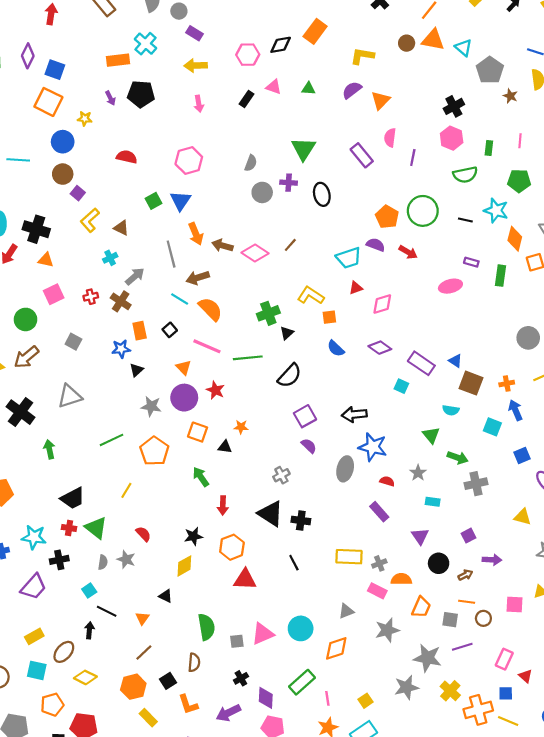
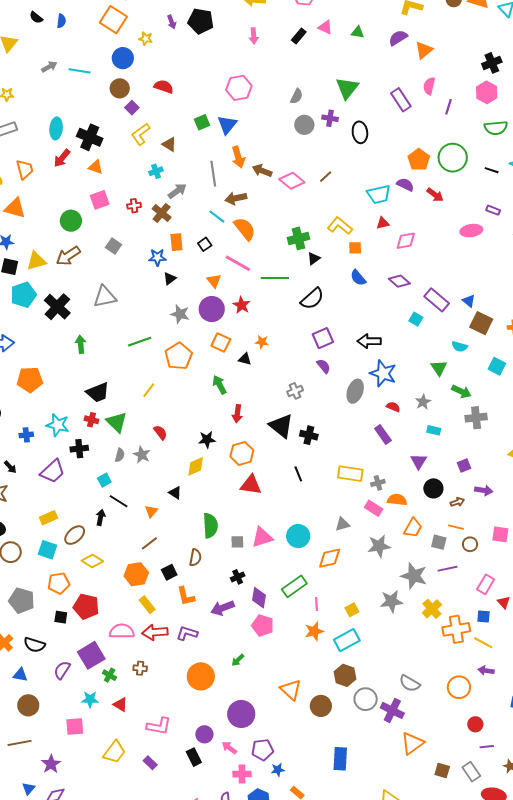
red semicircle: (127, 157) -> (164, 87), moved

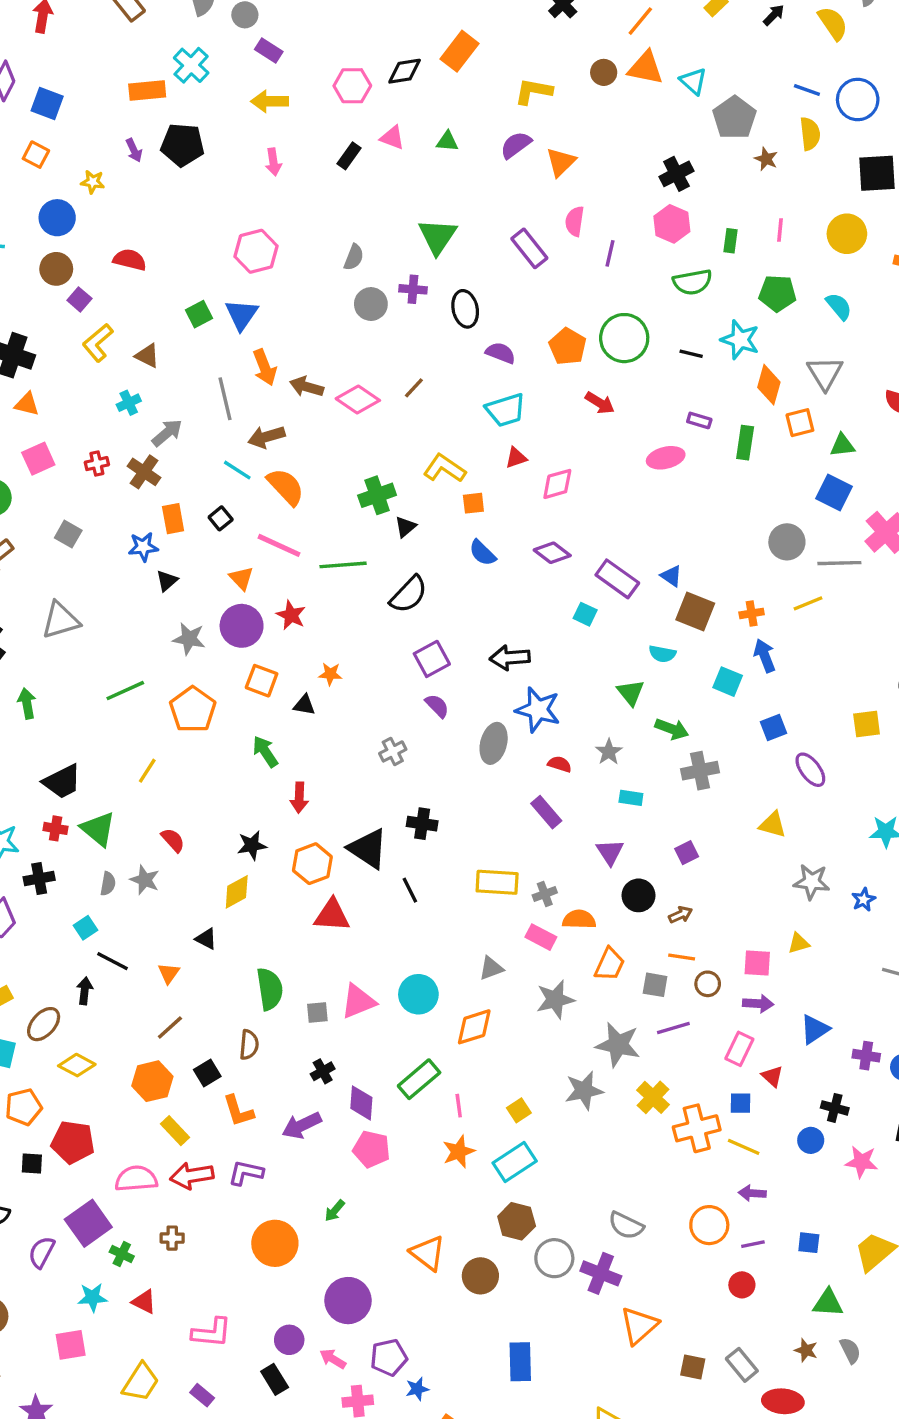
orange square: (113, 20) -> (36, 155), size x0.6
purple semicircle: (405, 185) -> (501, 353), moved
black triangle: (281, 426) -> (368, 849), moved
purple arrow: (484, 490) -> (758, 1004), moved
purple line: (487, 747) -> (753, 1244), moved

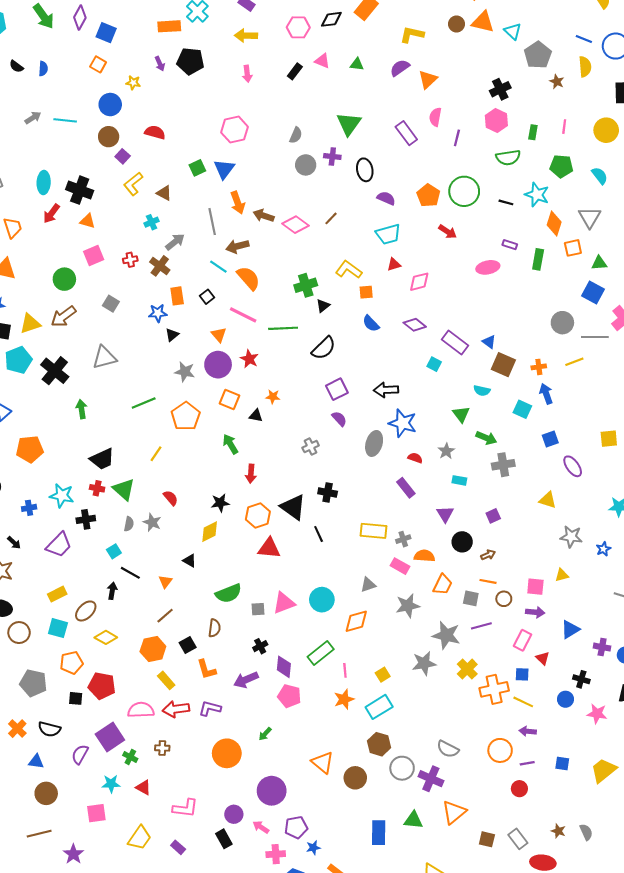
green semicircle: (270, 989) -> (229, 593), turned 75
green triangle: (828, 1303) -> (413, 820), moved

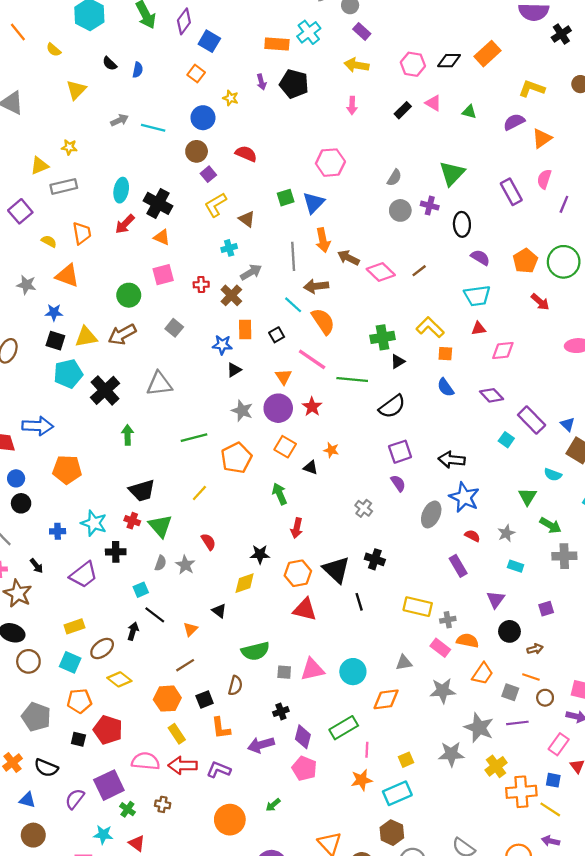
gray cross: (311, 447) -> (364, 508), turned -35

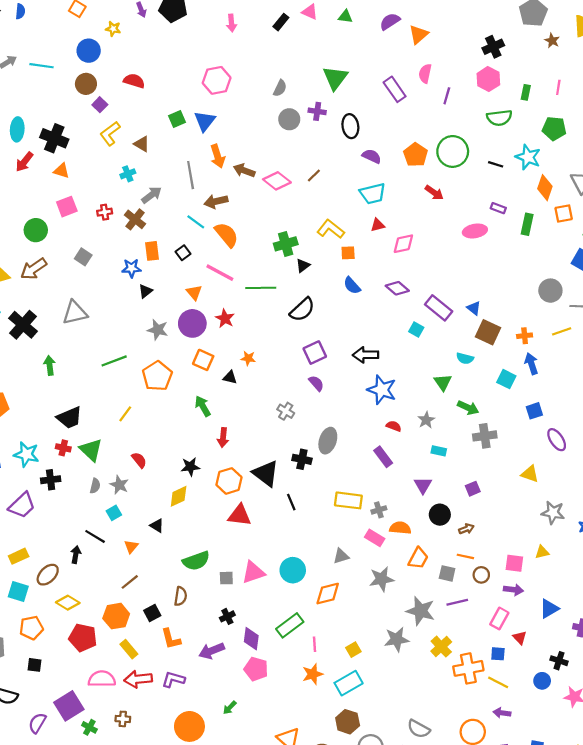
gray ellipse: (431, 514) -> (328, 441), moved
cyan square: (141, 590) -> (114, 513), moved
red pentagon: (108, 730) -> (83, 638), moved

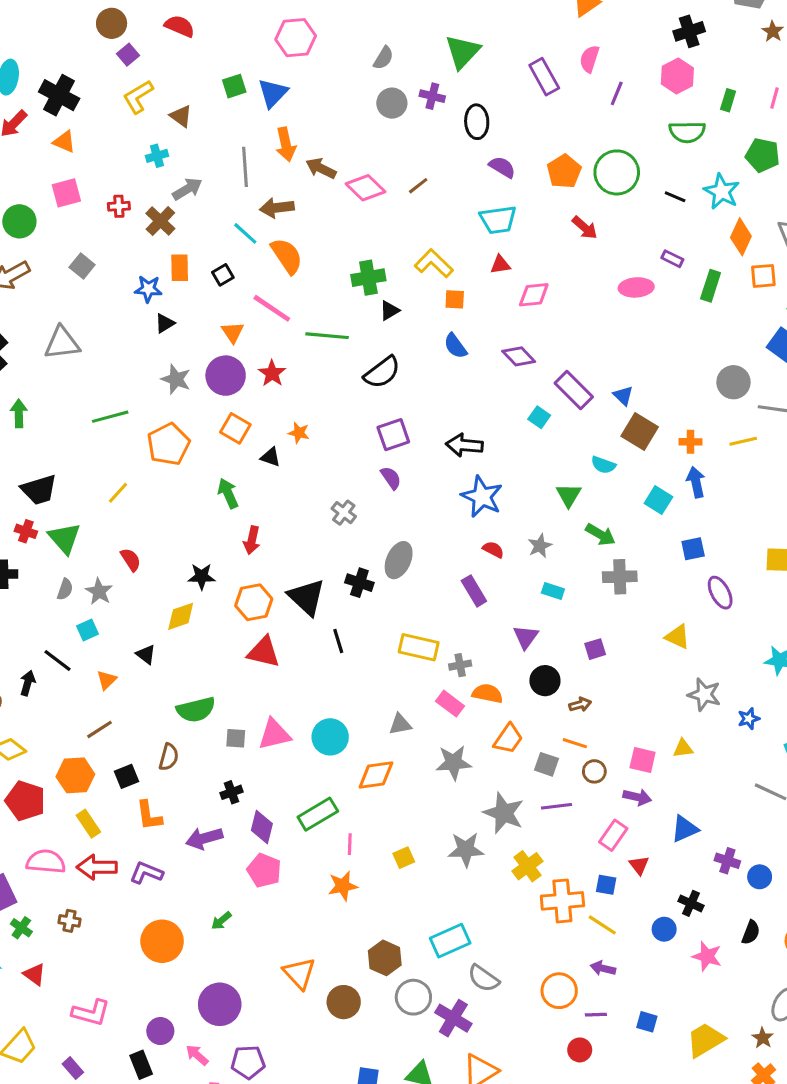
cyan rectangle: (349, 683) -> (450, 941), moved

